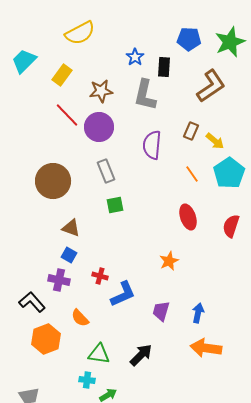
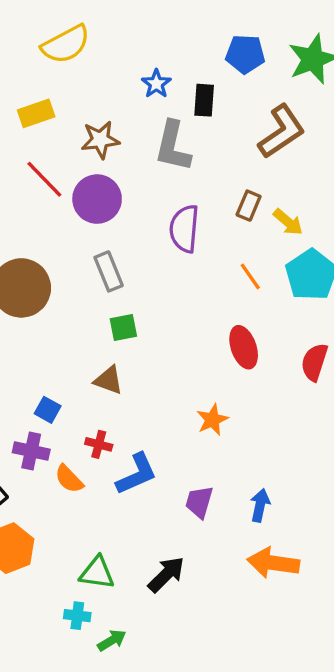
yellow rectangle: (62, 75) -> (36, 113), turned 35
brown triangle: (71, 228) -> (109, 380), moved
orange semicircle: (80, 318) -> (69, 479), moved

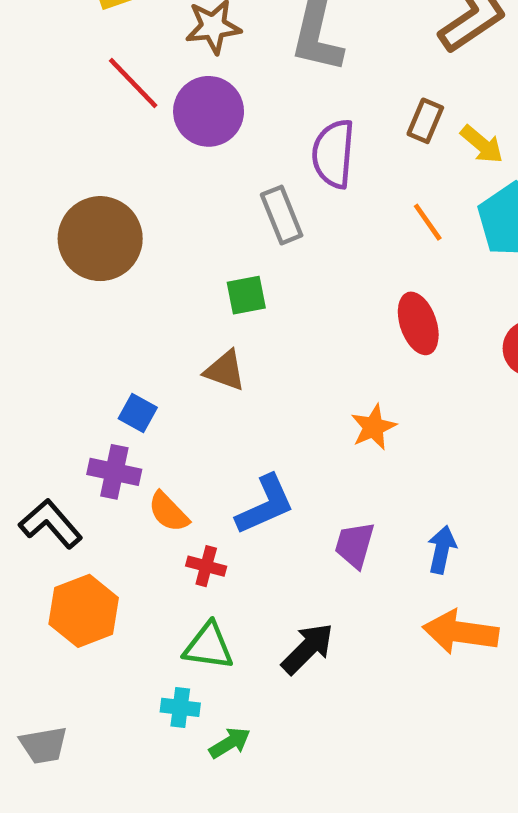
gray rectangle: (109, 271) -> (282, 215), moved
red cross: (99, 444) -> (206, 566), moved

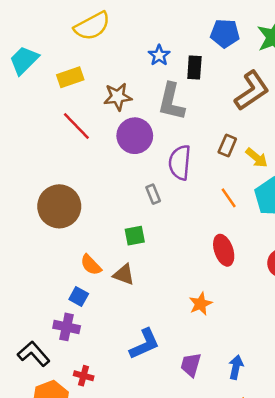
purple circle: (209, 111) -> (135, 136), moved
gray rectangle: (282, 215) -> (153, 194), size x0.7
orange semicircle: (168, 512) -> (91, 265), moved
red cross: (206, 566) -> (84, 376), moved

